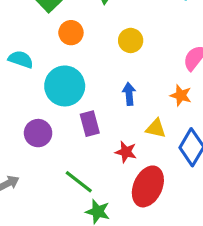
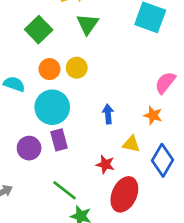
orange circle: (71, 33) -> (49, 69), moved
yellow circle: (131, 40) -> (77, 68), moved
purple rectangle: (90, 124) -> (59, 140), moved

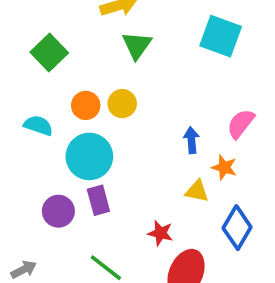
green square: (39, 30) -> (49, 53), moved
blue arrow: (108, 114) -> (191, 140), moved
yellow triangle: (131, 144) -> (197, 191), moved

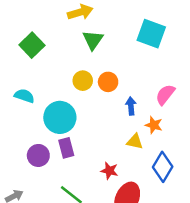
orange circle: (86, 105) -> (108, 82), moved

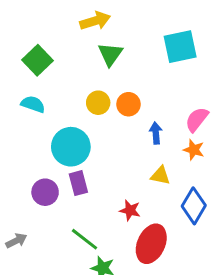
cyan square: (151, 34) -> (180, 47), turned -32
cyan semicircle: (24, 96) -> (33, 104), moved
orange star: (154, 125) -> (194, 150), moved

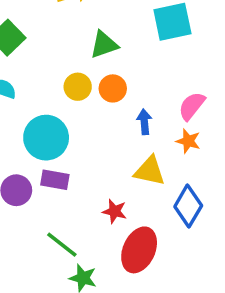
green triangle: (110, 54) -> (104, 45), moved, turned 36
yellow triangle: (160, 176) -> (150, 171), size x1.4
purple rectangle: (78, 183) -> (55, 180), turned -65

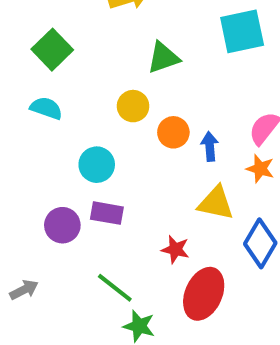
orange circle: (113, 88) -> (173, 132), moved
cyan circle: (46, 138) -> (97, 165), size x0.7

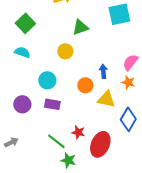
orange circle: (173, 132) -> (85, 85), moved
purple circle: (62, 225) -> (22, 104), moved
red star: (175, 249) -> (78, 132), moved

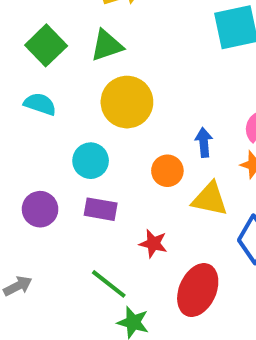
green triangle: (80, 27) -> (107, 45), moved
yellow circle: (65, 51) -> (127, 102), size x1.6
red star: (78, 132) -> (153, 244), moved

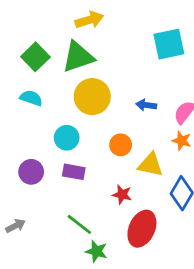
green triangle: (107, 45) -> (78, 57), size x1.4
blue arrow: (204, 142) -> (146, 105), moved, turned -78
red star: (153, 244) -> (122, 195), moved

